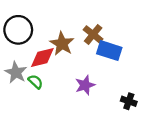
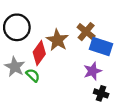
red diamond: (42, 57) -> (39, 53), turned -40
purple star: (85, 85) -> (93, 71), moved
black cross: (129, 101) -> (101, 93), moved

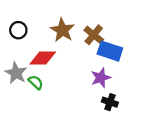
black circle: (17, 27) -> (18, 30), size x0.6
brown star: (57, 40) -> (62, 30), moved
red diamond: (39, 53) -> (43, 58), turned 55

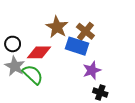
black circle: (18, 30) -> (13, 44), moved
blue rectangle: (110, 51) -> (77, 46), moved
green semicircle: (36, 82) -> (33, 75), size x1.5

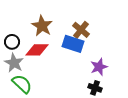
brown star: (57, 27) -> (42, 26), moved
purple star: (92, 70) -> (99, 67), moved
green semicircle: (33, 75) -> (22, 84), moved

